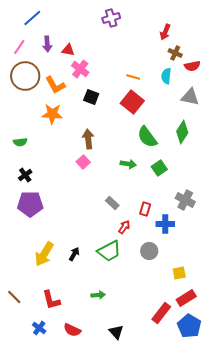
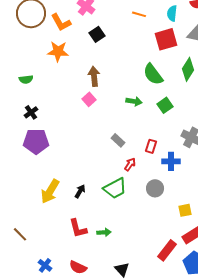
black square: (91, 97) -> (97, 34), turned 35
red square: (132, 102) -> (166, 39), moved, turned 35
red L-shape: (51, 300) -> (78, 228), moved

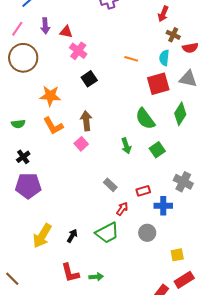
orange L-shape: (61, 22) -> (53, 126), moved
green arrow: (134, 101) -> (126, 146), turned 63
red rectangle: (151, 146) -> (143, 191), turned 56

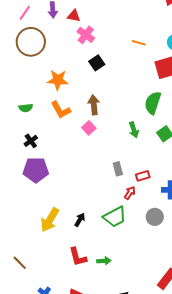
green semicircle: (145, 119) -> (153, 103), turned 55
gray rectangle: (110, 185) -> (118, 169), turned 32
red rectangle: (143, 191) -> (143, 176), moved

